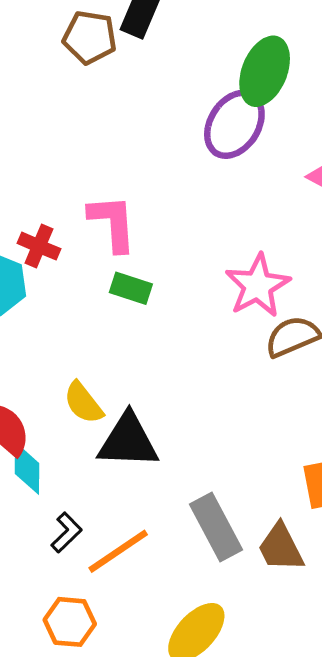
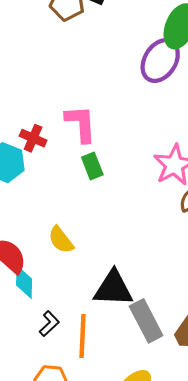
green rectangle: (131, 288) -> (92, 166), turned 50
black triangle: (128, 441) -> (113, 288), moved
orange line: (118, 551) -> (83, 336), turned -54

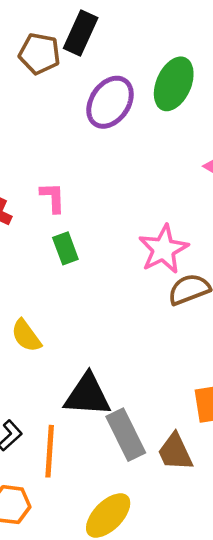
purple ellipse: (160, 61) -> (110, 102), moved
pink L-shape: (81, 124) -> (53, 198), size x0.7

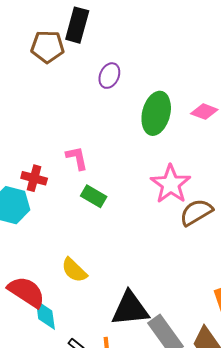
green ellipse: (174, 84) -> (156, 113), moved
purple ellipse: (110, 102) -> (109, 76), size x0.6
green rectangle: (65, 248) -> (94, 196), turned -30

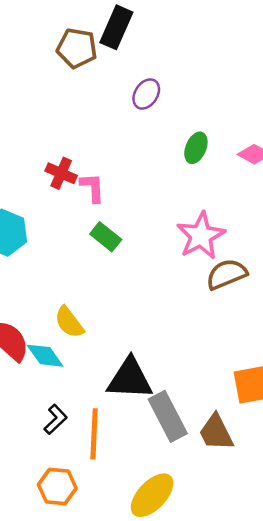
green ellipse: (156, 113) -> (196, 148), size x0.6
red cross: (34, 178) -> (61, 173), moved
cyan diamond: (45, 315) -> (45, 356), moved, turned -36

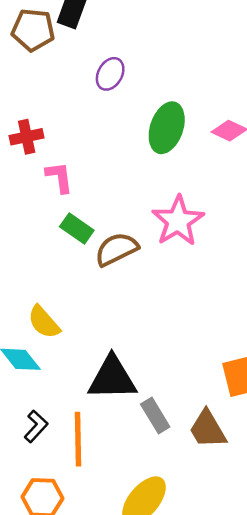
green ellipse: (196, 148) -> (167, 128), size x1.5
red cross: (61, 173) -> (27, 137), moved, turned -32
brown semicircle: (227, 274) -> (117, 249), moved
gray rectangle: (168, 416) -> (155, 415), size x0.7

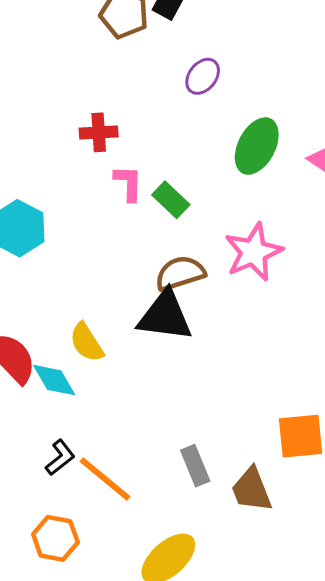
green rectangle: (77, 229) -> (171, 200), moved
black triangle: (112, 378) -> (165, 316), moved
orange line: (78, 439) -> (105, 479), turned -58

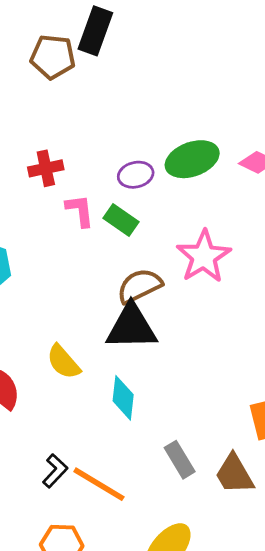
purple ellipse: (203, 76) -> (136, 175), moved, turned 48
green ellipse: (257, 146) -> (192, 159), turned 51
cyan diamond: (54, 380) -> (123, 398), moved, turned 45

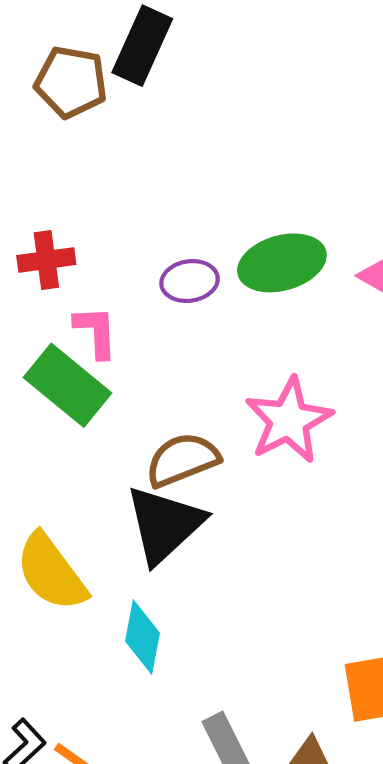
green rectangle: (121, 220) -> (67, 385), moved, size x1.5
black triangle: (131, 327) -> (164, 524), turned -46
yellow semicircle: (63, 362) -> (51, 572), size x1.4

